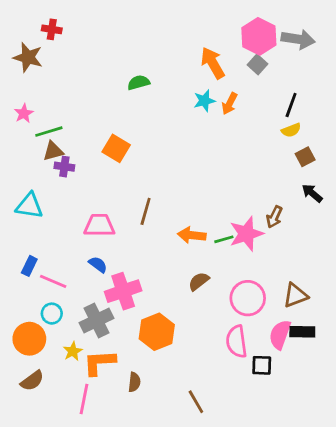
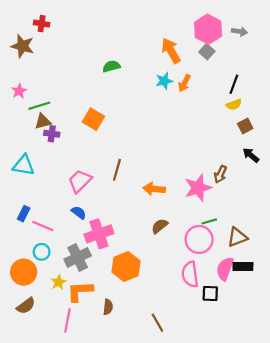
gray arrow: (298, 39) -> (240, 31), size x0.6
pink trapezoid: (99, 225) -> (80, 181), turned -45
green line: (224, 239) -> (209, 221), moved

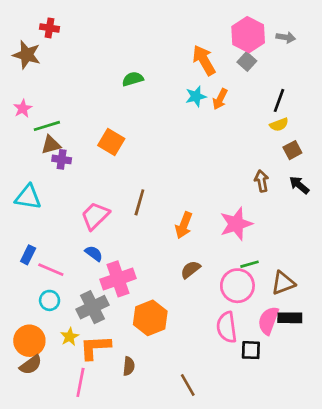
brown arrow: (220, 174) -> (262, 181), moved, turned 144
orange arrow: (154, 189) -> (184, 225), turned -75
orange circle: (24, 272) -> (29, 341), moved

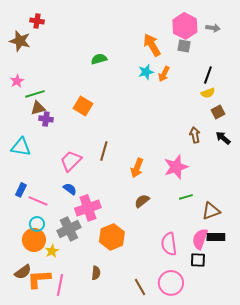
gray square: (247, 61) -> (184, 46), turned -32
pink circle: (237, 286) -> (171, 283), moved
orange circle: (29, 341) -> (34, 240), moved
orange L-shape: (95, 347) -> (39, 279), moved
black square: (251, 350) -> (198, 260), moved

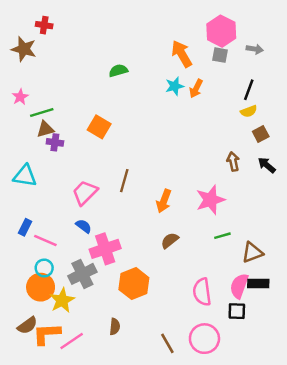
gray arrow: (213, 28) -> (255, 49), moved
yellow star: (52, 251) -> (62, 300), size x1.5
pink line: (60, 285) -> (72, 341), turned 45

